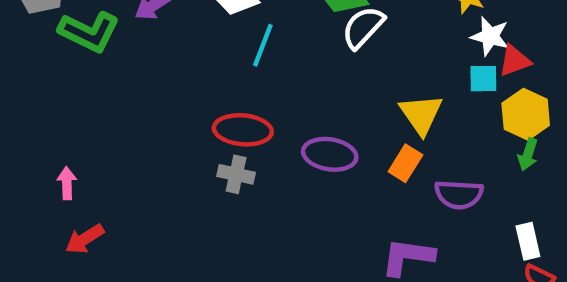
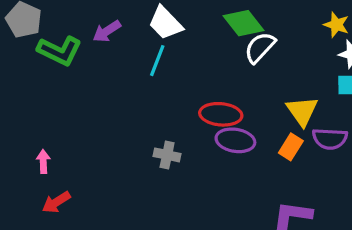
cyan line: (263, 45) -> (157, 61), moved
red ellipse: (243, 130) -> (221, 114), moved
purple semicircle: (459, 194) -> (330, 139), moved

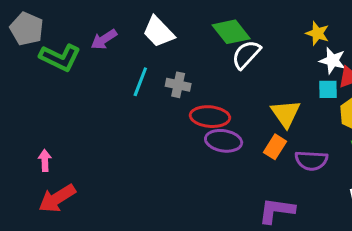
cyan line: (157, 61) -> (140, 82), moved
purple semicircle: (330, 139) -> (311, 160), moved
gray cross: (167, 155) -> (178, 85), moved
red arrow: (56, 202) -> (57, 198), size x1.4

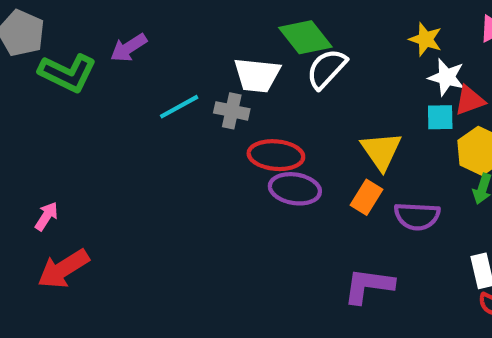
white trapezoid: (158, 32) -> (257, 75), moved, turned -40
cyan line: (140, 82) -> (179, 107), turned 40
pink arrow: (45, 160) -> (46, 216), turned 35

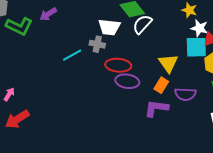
cyan line: (179, 107) -> (72, 55), moved
cyan square: (440, 117) -> (196, 47), size x1.6
purple L-shape: (369, 286) -> (156, 108), moved

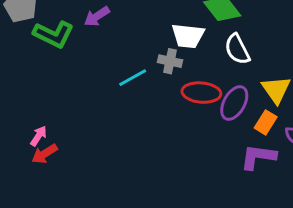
white semicircle: (142, 24) -> (237, 49), moved, turned -70
purple ellipse: (127, 81) -> (234, 103), moved, turned -70
red arrow: (17, 119) -> (44, 154), moved, size x0.7

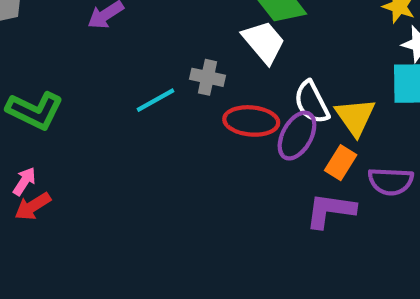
green L-shape: (53, 34) -> (35, 111), moved
white trapezoid: (188, 36) -> (264, 42), moved, turned -136
white semicircle: (237, 49) -> (312, 102), moved

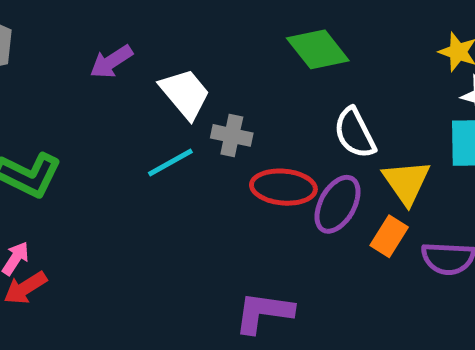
white trapezoid: (264, 42) -> (185, 94), moved
white semicircle: (312, 102) -> (355, 133), moved
purple L-shape: (330, 210) -> (264, 312), moved

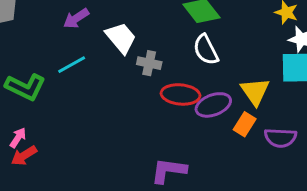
white semicircle: (355, 133) -> (206, 50), moved
cyan line: (170, 162) -> (72, 65), moved
purple ellipse: (338, 204) -> (213, 105), turned 40

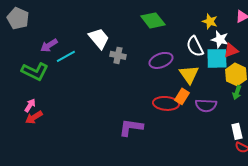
purple arrow: (76, 18) -> (49, 45), moved
white semicircle: (206, 50) -> (195, 46), moved
red ellipse: (181, 94) -> (166, 103), moved
purple ellipse: (213, 105) -> (161, 60), moved

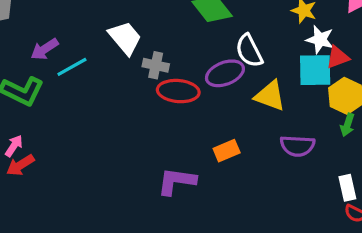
white semicircle: (195, 46) -> (249, 51), moved
yellow triangle: (189, 74) -> (270, 96), turned -35
orange rectangle: (182, 96) -> (227, 151), moved, turned 35
red ellipse: (166, 103) -> (178, 91), moved

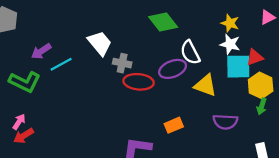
white star: (320, 39) -> (230, 44), moved

